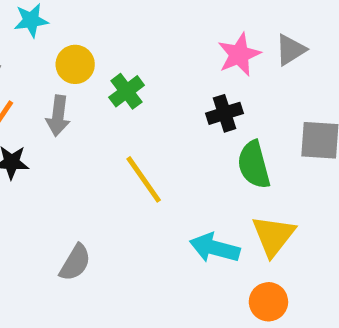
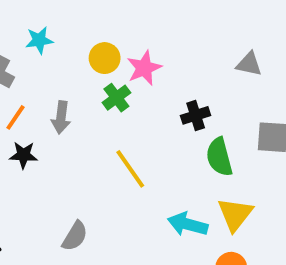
gray triangle: (291, 50) -> (249, 64), turned 44
pink star: (239, 55) -> (144, 68), moved
yellow circle: (75, 64) -> (105, 58), moved

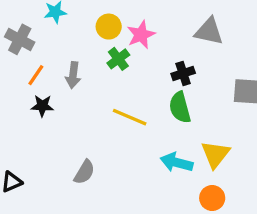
gray triangle: (249, 64) -> (209, 31), moved, size x1.4
green semicircle: (219, 157) -> (180, 107), moved
yellow line: (130, 169) -> (130, 117), turned -32

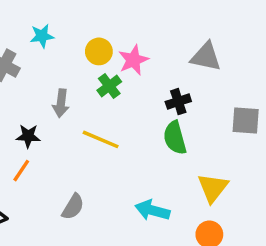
orange line: (36, 75) -> (21, 171), moved
yellow line: (130, 117) -> (101, 139), moved
cyan arrow: (177, 162) -> (152, 210), moved

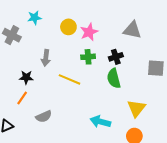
green cross: (109, 86) -> (88, 57), moved, turned 32
gray semicircle: (73, 207) -> (44, 116), moved, turned 35

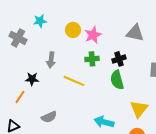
orange line: (22, 98) -> (20, 97), moved

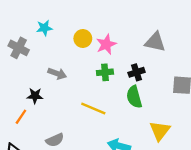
gray arrow: (51, 60) -> (57, 74), turned -77
yellow line: (74, 81) -> (93, 109), moved

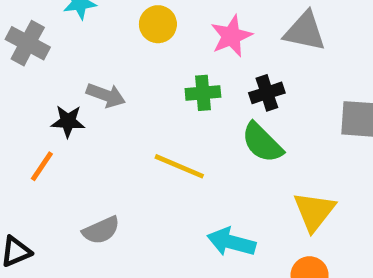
pink star: (106, 44) -> (231, 36), moved
black star: (35, 96) -> (68, 121), moved
green semicircle: (134, 97) -> (262, 143), turned -30
orange line: (21, 117) -> (42, 166), moved

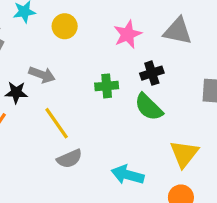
yellow circle: (158, 24) -> (65, 26), moved
green cross: (203, 93) -> (107, 86), moved
yellow line: (179, 166) -> (57, 123), moved, turned 32
gray semicircle: (101, 230) -> (69, 159), moved

